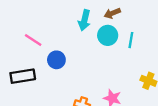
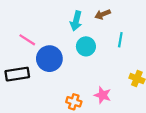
cyan circle: (108, 35) -> (86, 46), moved
blue circle: (56, 60) -> (49, 59), size x1.5

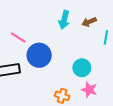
brown arrow: (103, 14) -> (89, 22), moved
cyan circle: (86, 46) -> (82, 68), moved

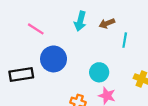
pink line: (18, 38) -> (36, 29), moved

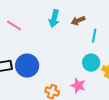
blue circle: (54, 59) -> (27, 66), moved
cyan circle: (99, 72) -> (91, 63), moved

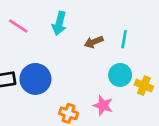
cyan arrow: (54, 19) -> (59, 23), moved
brown arrow: (78, 21) -> (94, 42), moved

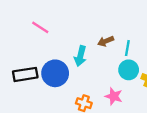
cyan arrow: (59, 23) -> (80, 56), moved
cyan line: (124, 39) -> (127, 48), moved

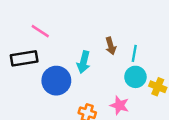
brown arrow: (106, 41) -> (111, 46), turned -84
black rectangle: (25, 74) -> (24, 58), moved

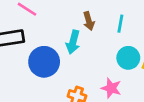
brown arrow: (111, 46) -> (89, 21), moved
cyan line: (134, 53) -> (120, 24), moved

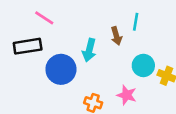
brown arrow: (89, 21) -> (116, 36), moved
cyan line: (120, 24) -> (136, 22), moved

